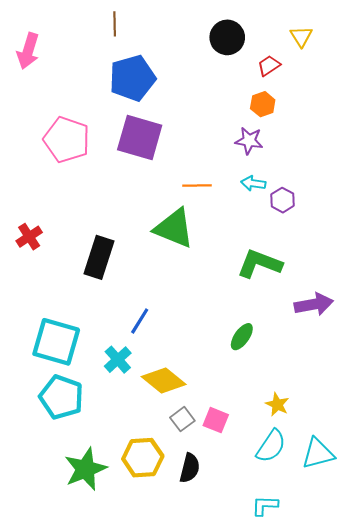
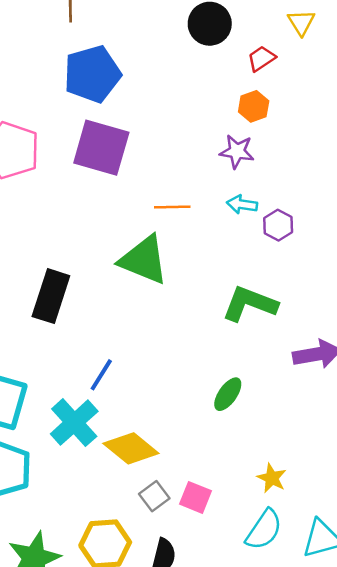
cyan cross: (118, 360) -> (74, 423), size x1.4

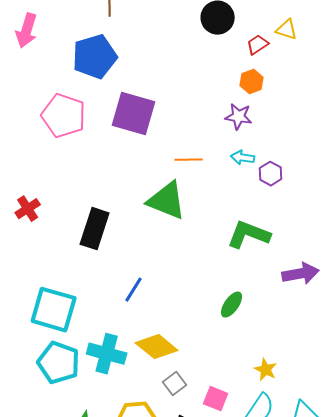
yellow triangle: (301, 22) -> (287, 30), moved, turned -40
blue pentagon: (92, 74) -> (95, 57), moved
cyan cross: (74, 423) -> (107, 354), moved, turned -33
pink square: (196, 497) -> (216, 399), moved

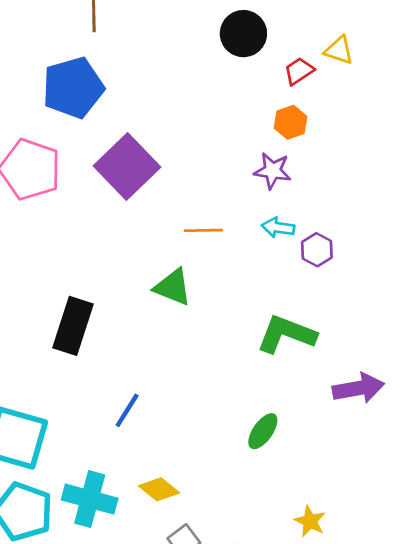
purple square: (134, 114) -> (127, 167), turned 30
green triangle: (167, 201) -> (173, 287), size x0.7
yellow diamond: (157, 347) -> (159, 489), size x0.7

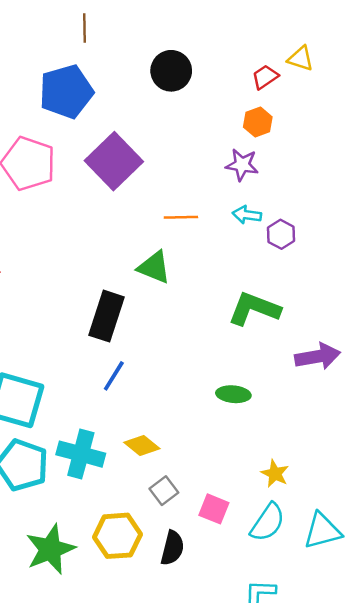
black circle: (243, 34) -> (171, 71), moved
black rectangle: (73, 326) -> (106, 316), moved
green ellipse: (263, 431) -> (233, 394), turned 60

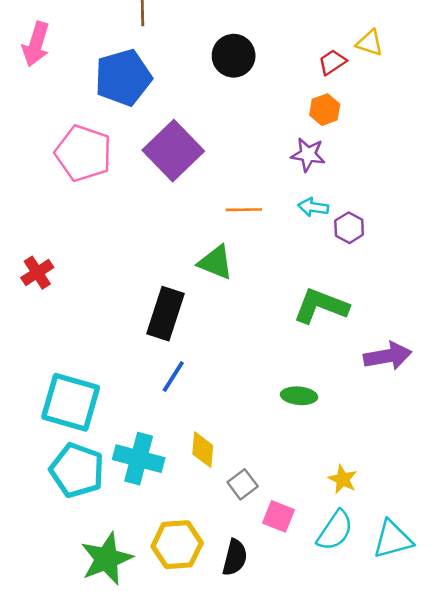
yellow diamond: (142, 445) -> (203, 450), turned 56
gray square: (164, 491) -> (243, 484), moved

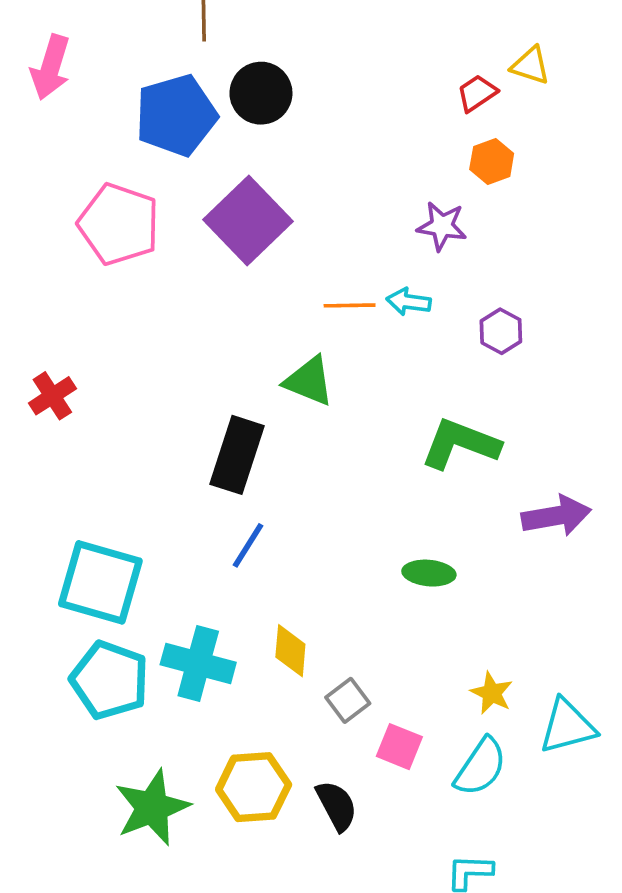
black circle: (234, 56) -> (261, 93), moved
orange hexagon: (325, 110) -> (492, 161), moved
cyan arrow: (313, 207) -> (409, 302), moved
cyan triangle: (393, 540) -> (567, 726), moved
black semicircle: (235, 557) -> (337, 806), turned -42

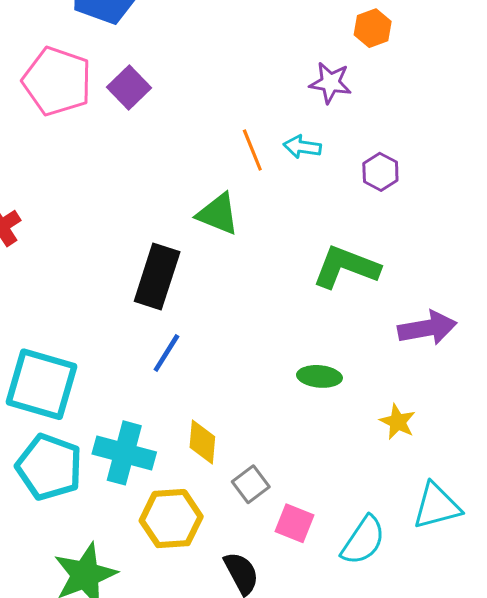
purple square: (248, 221) -> (129, 87), moved, size x0.6
orange line: (350, 305) -> (252, 150), turned 69
yellow star: (492, 693) -> (398, 422), moved
yellow hexagon: (254, 787) -> (171, 519), moved

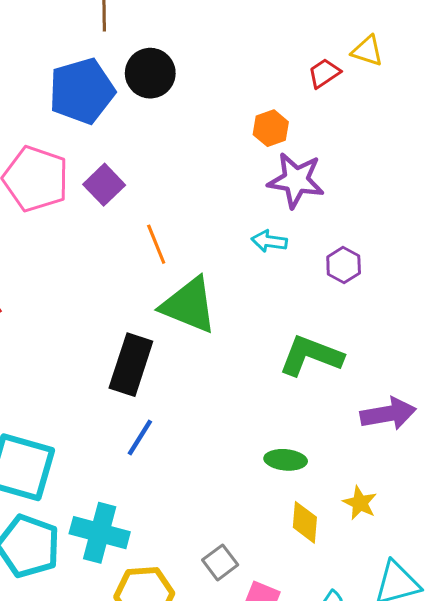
orange hexagon: (373, 28) -> (271, 128), moved
purple star: (330, 83) -> (296, 180), size x1.4
orange line: (252, 150) -> (156, 244), moved
green triangle: (218, 214) -> (189, 305), size x1.4
yellow diamond: (202, 442) -> (305, 522), moved

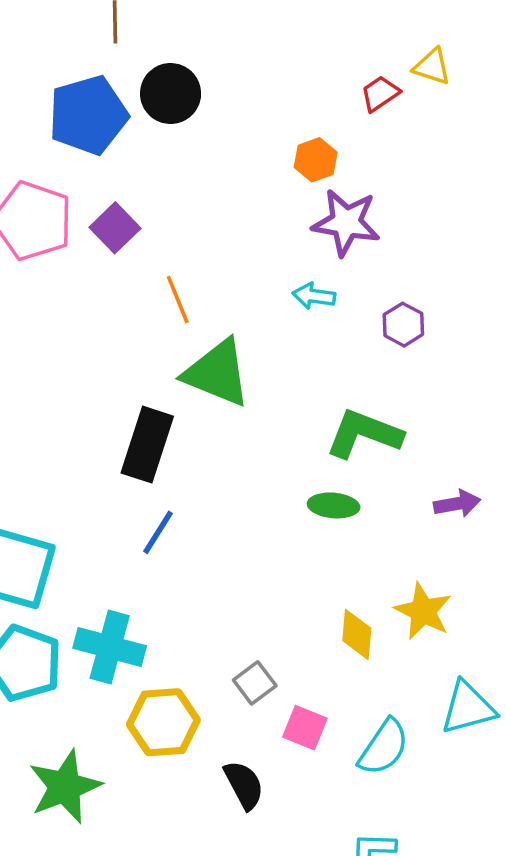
purple arrow: (388, 414) -> (457, 504), size x0.7
green ellipse: (286, 460) -> (334, 505), moved
yellow star: (360, 503) -> (423, 611), size x1.4

